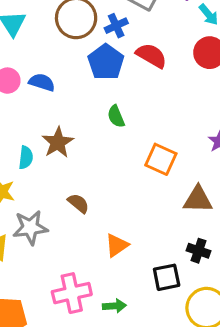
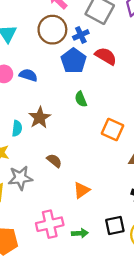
black square: (167, 277) -> (115, 226), moved

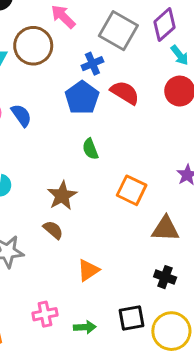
brown circle: (52, 30) -> (33, 46), moved
blue semicircle: (28, 75) -> (21, 115), turned 36
brown star: (40, 118) -> (62, 196), moved
pink cross: (50, 224) -> (45, 314), size x0.7

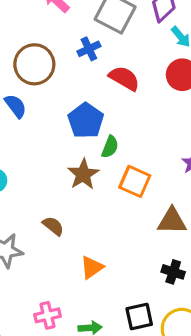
brown circle: (33, 46) -> (34, 64), moved
blue pentagon: (82, 98) -> (86, 121), moved
green semicircle: (90, 149) -> (110, 147), moved, turned -135
brown star: (62, 196) -> (83, 174), moved

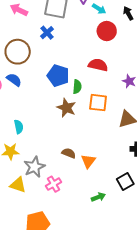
red semicircle: (124, 78) -> (98, 65), moved
brown semicircle: (53, 226) -> (69, 153), moved
pink cross: (48, 315) -> (53, 184), moved

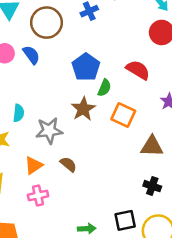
orange triangle: (88, 161) -> (34, 165), moved
gray star: (34, 167) -> (49, 131), moved

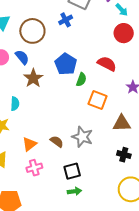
brown star: (83, 109) -> (33, 78), moved
gray star: (49, 131) -> (82, 137), moved, turned 30
black square: (125, 220) -> (72, 171), moved

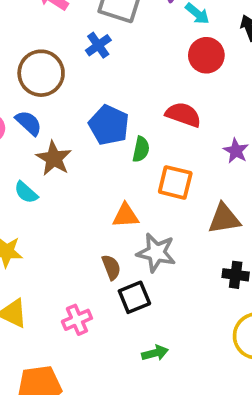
cyan semicircle: (15, 104) -> (26, 192), moved, turned 136
brown semicircle: (57, 142) -> (111, 267), turned 40
orange triangle: (29, 144) -> (125, 216), moved, turned 42
black square: (72, 171) -> (134, 297), moved

